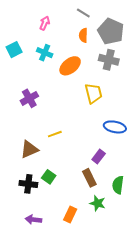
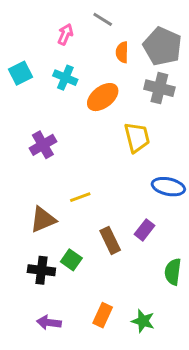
gray line: (83, 13) -> (103, 19), moved
brown rectangle: (89, 178) -> (110, 240), moved
green star: (98, 203) -> (143, 321), moved

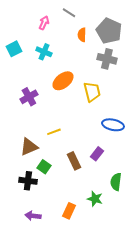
orange ellipse: (103, 97) -> (63, 81), moved
green square: (71, 260) -> (44, 167), moved
green star: (143, 321) -> (95, 199), moved

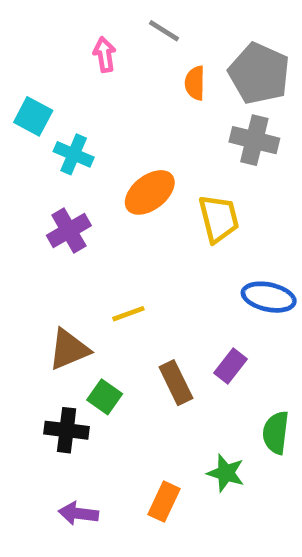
pink arrow: (44, 23) -> (105, 55), turned -32
cyan square: (14, 49) -> (33, 116), turned -35
cyan cross: (44, 52) -> (74, 154), moved

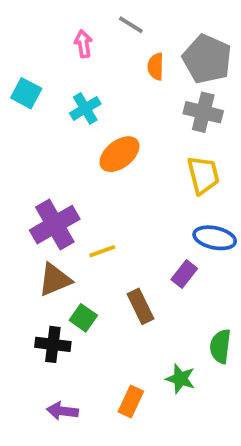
cyan cross: (74, 154) -> (85, 108), moved, turned 36
yellow trapezoid: (219, 219) -> (203, 175), moved
purple cross: (69, 230) -> (55, 225), moved, size x1.4
purple rectangle: (231, 366) -> (184, 274), moved

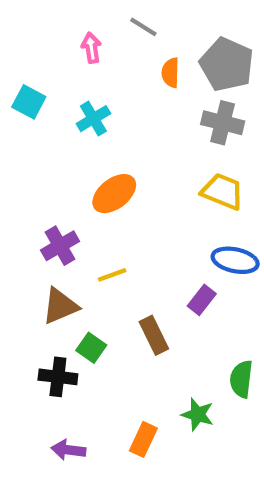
orange ellipse: (119, 154) -> (114, 194), moved
yellow trapezoid: (203, 175) -> (223, 191), turned -54
purple cross: (55, 225) -> (60, 246), size x0.7

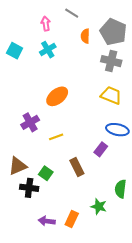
cyan cross: (93, 119) -> (48, 50), moved
brown triangle: (60, 306) -> (18, 166), moved
purple arrow: (68, 450) -> (47, 221), moved

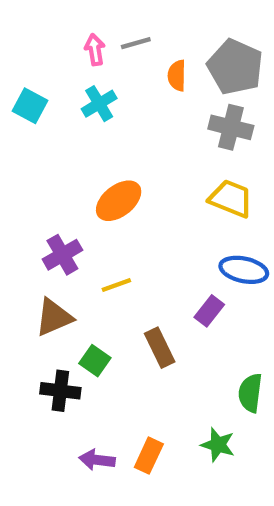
gray line: (72, 13) -> (136, 43), moved, turned -48
brown triangle: (18, 166) -> (54, 317), moved
green star: (99, 207) -> (218, 445), moved

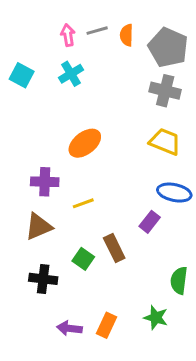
orange semicircle: (177, 76) -> (127, 35), moved
purple cross: (62, 255) -> (45, 182), turned 32
green square: (95, 361) -> (83, 259), moved

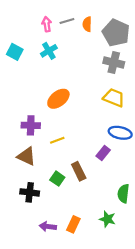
brown triangle: (39, 226) -> (26, 156), turned 48

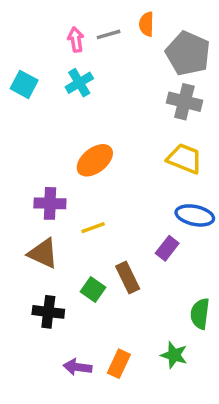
orange semicircle: (87, 24) -> (147, 24), moved

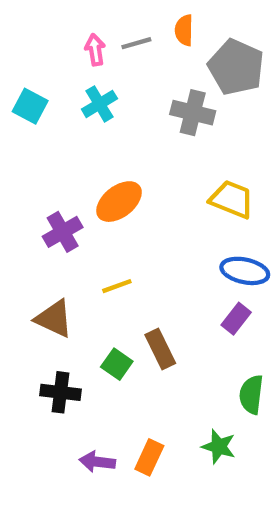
gray cross: (184, 102) -> (193, 113), moved
purple cross: (50, 203) -> (63, 232), moved, turned -32
purple rectangle: (167, 248) -> (236, 319), moved

